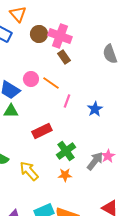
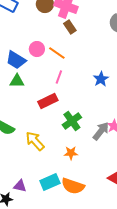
pink line: (67, 101) -> (59, 77), moved
orange star: (65, 175) -> (71, 153), moved

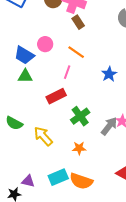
orange line: (57, 53) -> (76, 52), moved

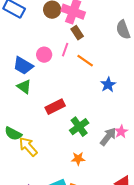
orange line: (76, 52) -> (85, 61), moved
pink line: (67, 72) -> (65, 50), moved
green triangle: (25, 76) -> (24, 87), turned 35
yellow arrow: (43, 136) -> (28, 147), moved

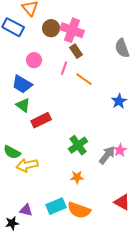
pink circle: (44, 55) -> (34, 60), moved
blue star: (108, 85) -> (119, 101), moved
red rectangle: (55, 107) -> (41, 120), moved
yellow arrow: (28, 147) -> (27, 165), turned -60

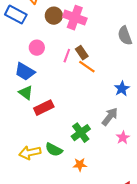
brown rectangle: (76, 51) -> (82, 53), moved
green semicircle: (12, 152) -> (54, 150), moved
gray arrow: (107, 155) -> (110, 117), moved

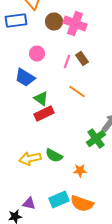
blue rectangle: (16, 15) -> (16, 20), turned -35
orange line: (87, 67) -> (77, 92), moved
green triangle: (26, 93) -> (41, 98), moved
green cross: (81, 133) -> (96, 138), moved

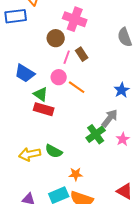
brown circle: (54, 22) -> (56, 38), moved
pink circle: (37, 54) -> (59, 77), moved
red rectangle: (44, 114) -> (44, 109), turned 42
orange star: (80, 170) -> (76, 174), moved

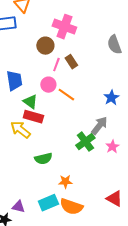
blue trapezoid: (25, 73) -> (14, 81), turned -130
green semicircle: (54, 151) -> (43, 159), turned -42
yellow arrow: (30, 154) -> (20, 130), moved, turned 50

